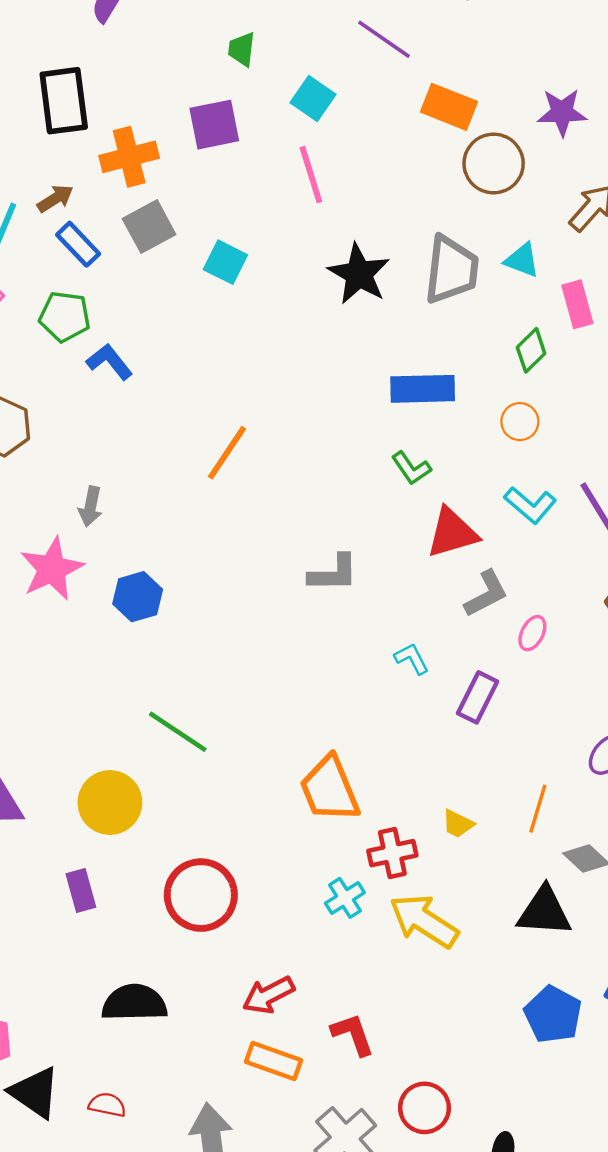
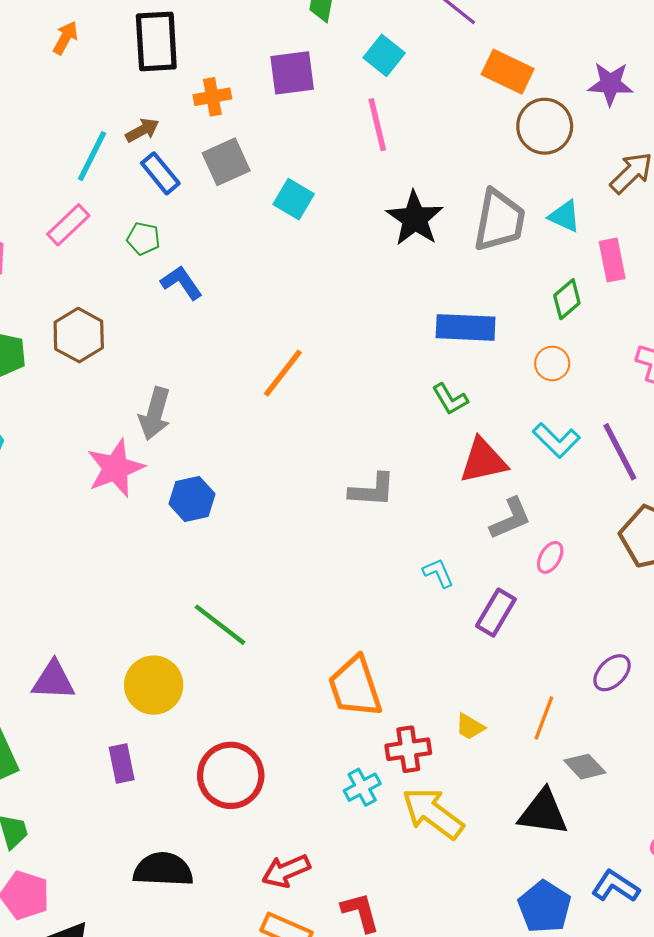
orange cross: (129, 157) -> (212, 97), size x0.7
green pentagon: (65, 317) -> (143, 239), size x0.7
gray arrow: (90, 507) -> (155, 414), size x1.4

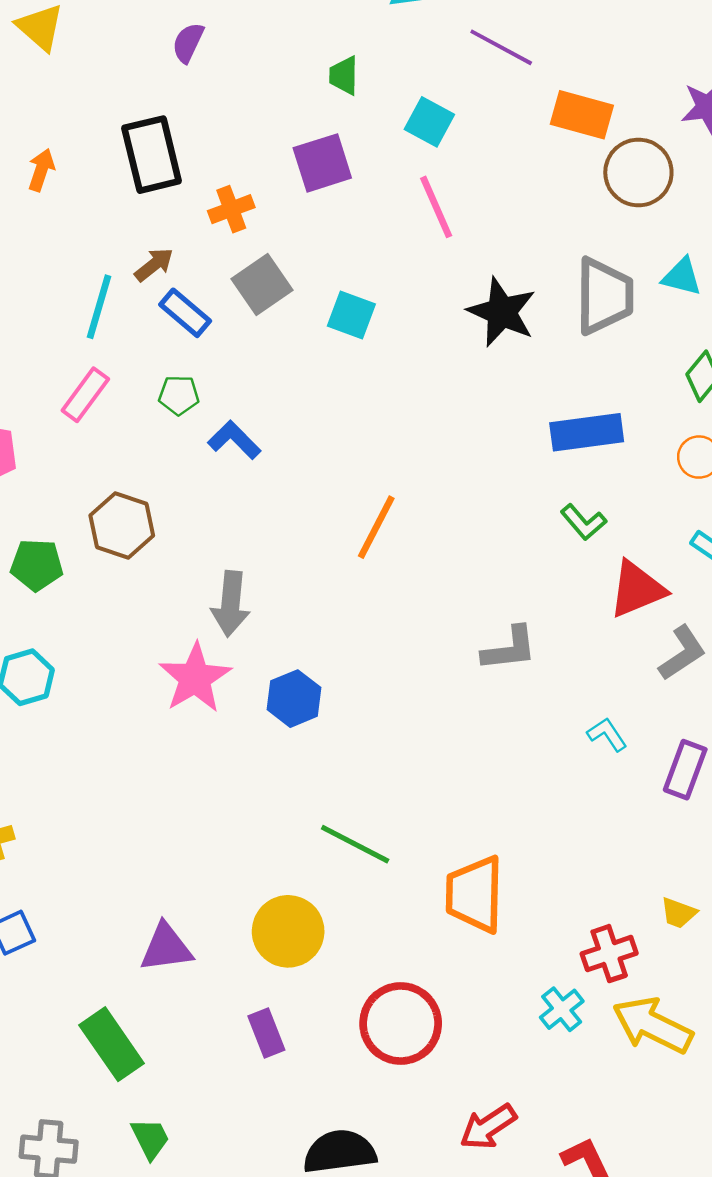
orange trapezoid: (355, 687) -> (475, 894), moved, turned 30

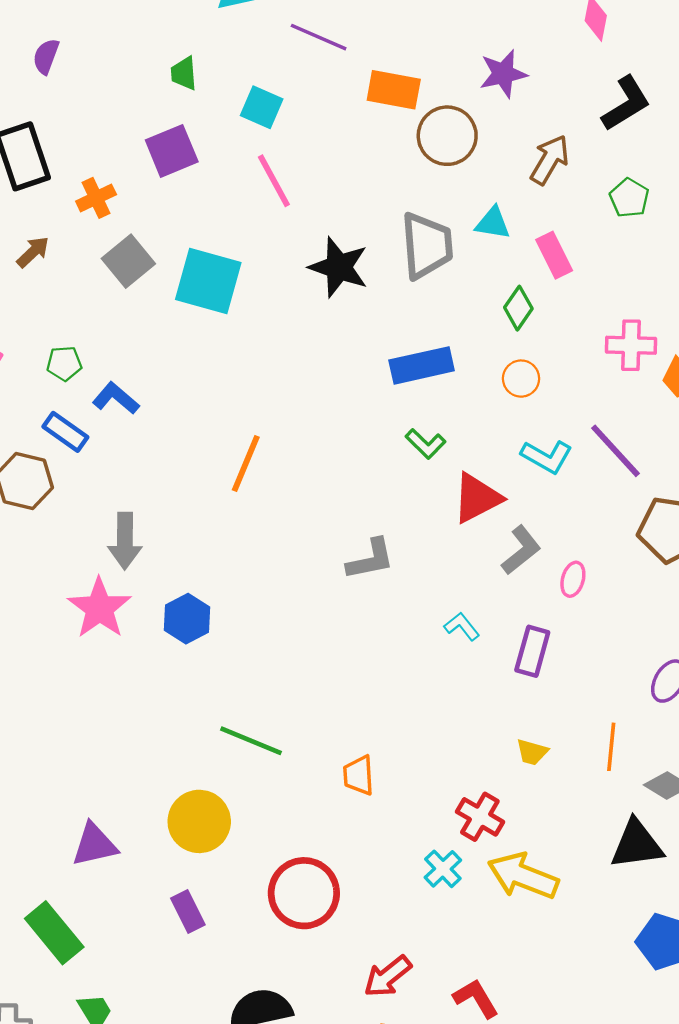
blue rectangle: (185, 313) -> (65, 432), moved
cyan square: (351, 315) -> (208, 281), size x1.6
orange trapezoid: (475, 894) -> (359, 775), size x0.6
yellow trapezoid: (679, 913) -> (532, 752), moved
red cross: (609, 954) -> (480, 817), turned -36

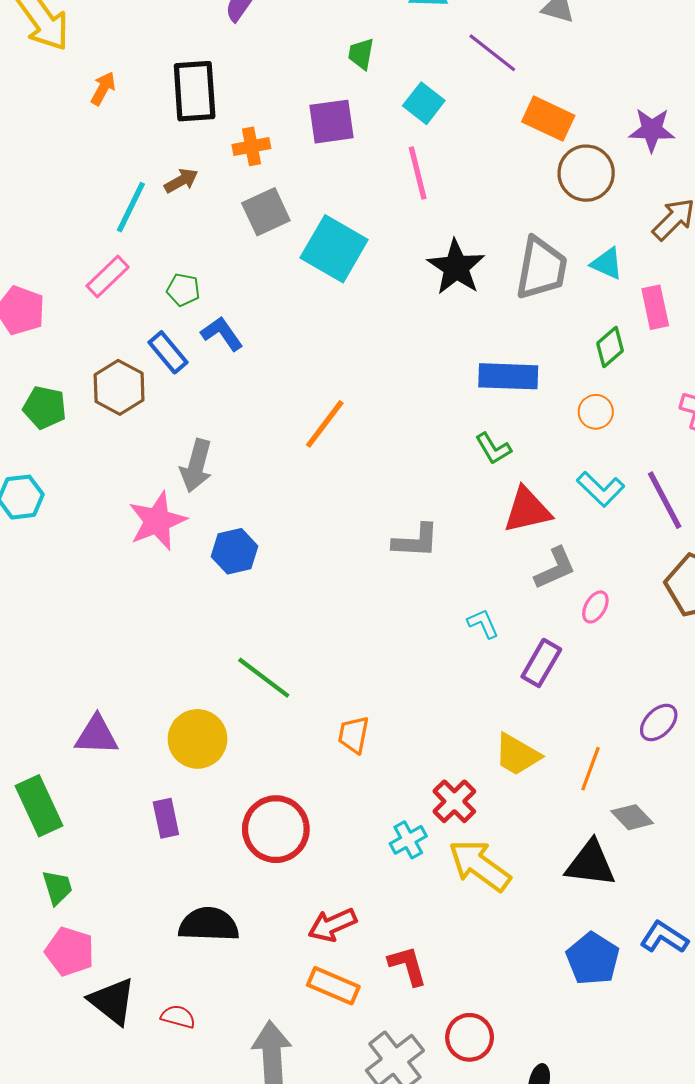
yellow trapezoid: (532, 752) -> (517, 755), size x1.6

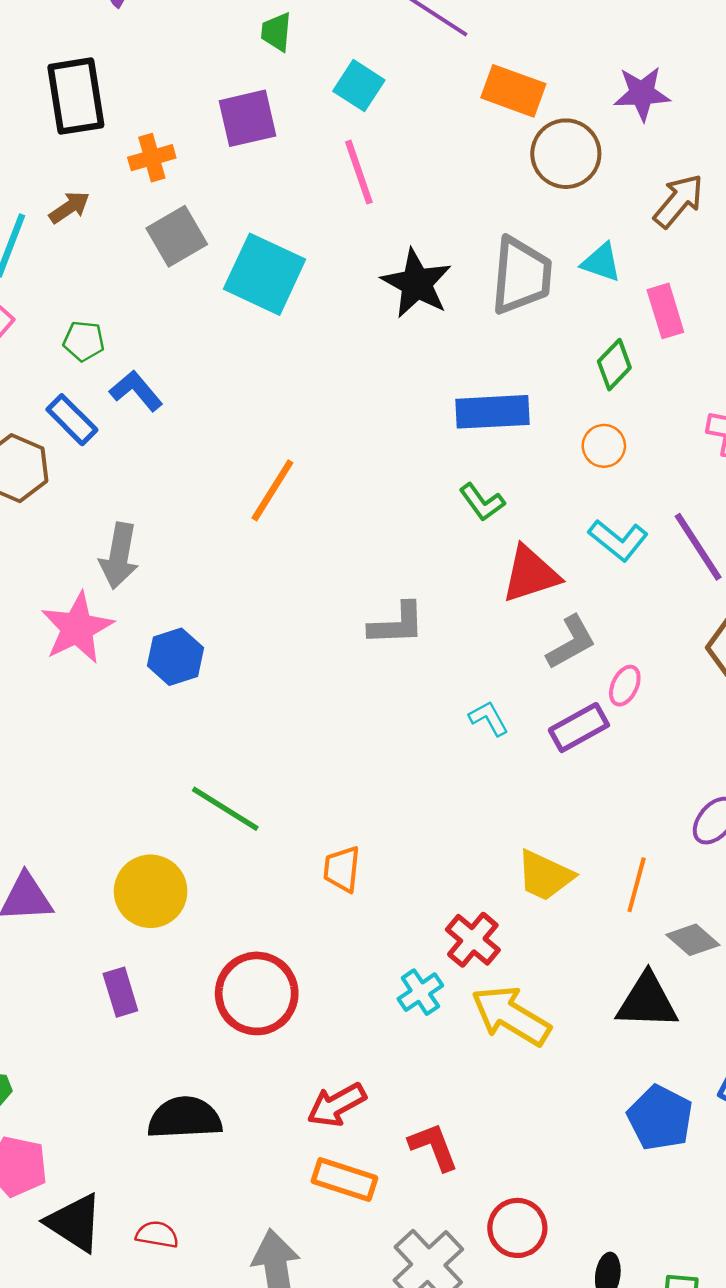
purple rectangle: (541, 663) -> (579, 728), moved, turned 36

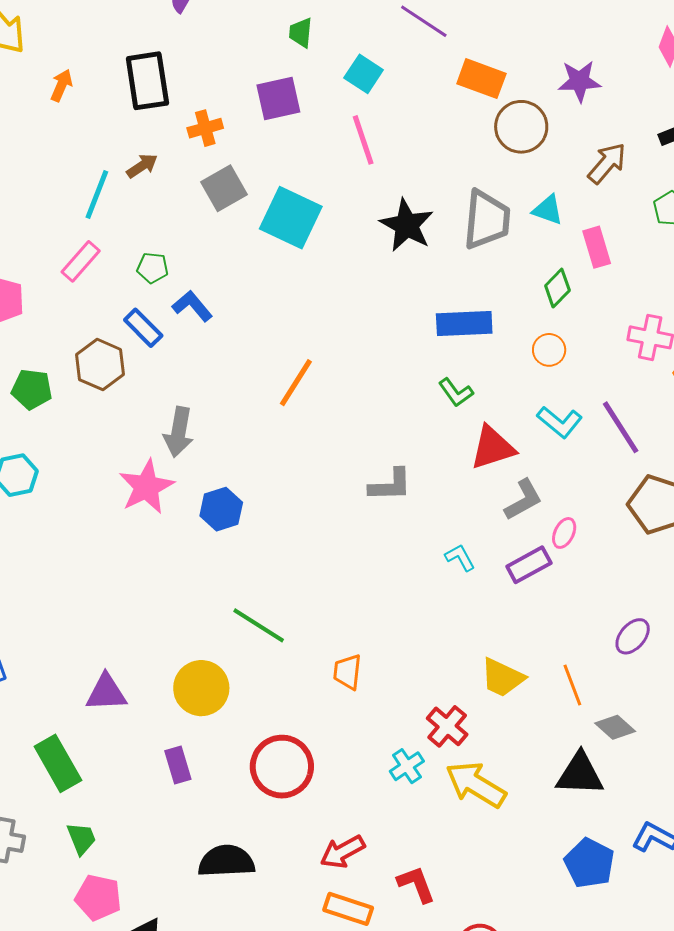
orange line: (637, 885) -> (572, 685), turned -36

